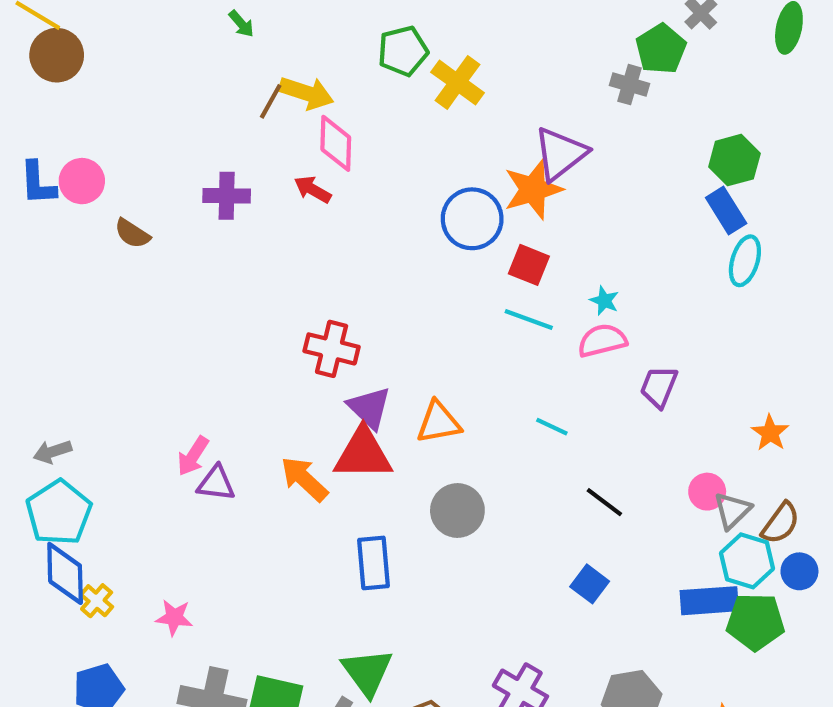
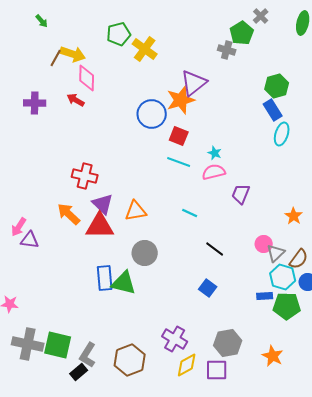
orange arrow: (304, 479) -> (69, 214), moved
blue rectangle: (709, 601) -> (265, 296), size x0.6
green triangle: (367, 672) -> (124, 283), moved, turned -40

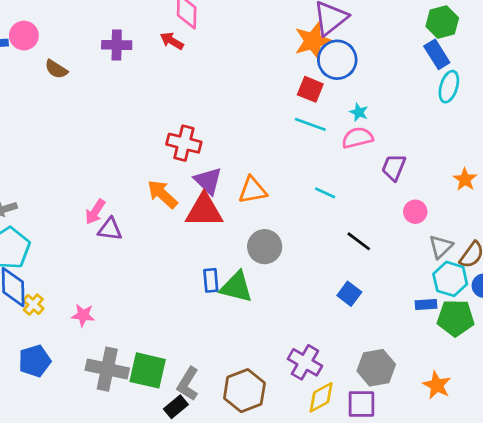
blue circle: (152, 114) -> (337, 60), moved
orange star: (294, 216) -> (465, 179), moved
pink circle: (264, 244) -> (415, 212), moved
blue rectangle: (105, 278) -> (211, 280), size x0.7

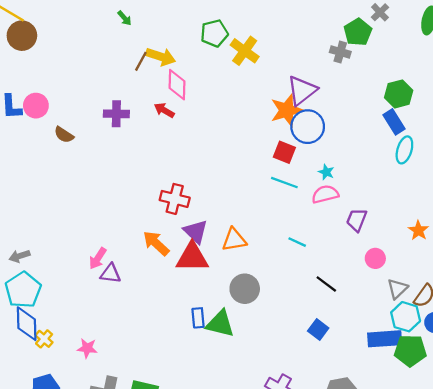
blue rectangle: (426, 305) -> (385, 339), size x1.8

